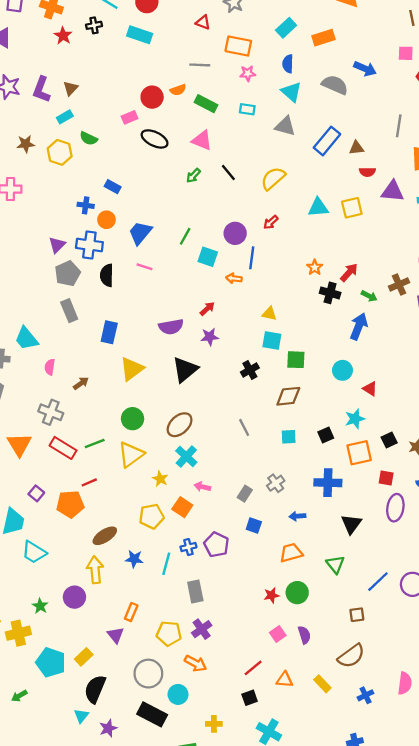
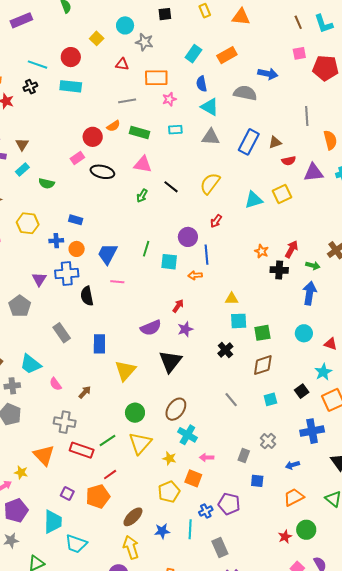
yellow hexagon: (60, 152) -> (28, 223), moved
gray pentagon: (68, 273) -> (20, 306), moved
pink semicircle: (50, 367) -> (55, 384), turned -32

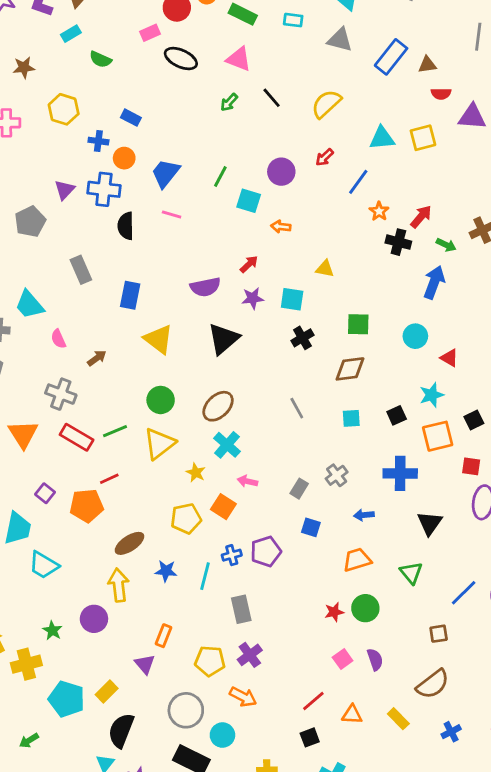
blue line: (206, 255) -> (358, 182), moved, turned 30
cyan square: (239, 321) -> (292, 299), moved
yellow triangle: (125, 371) -> (159, 339), turned -45
purple pentagon: (229, 504) -> (266, 551), turned 30

